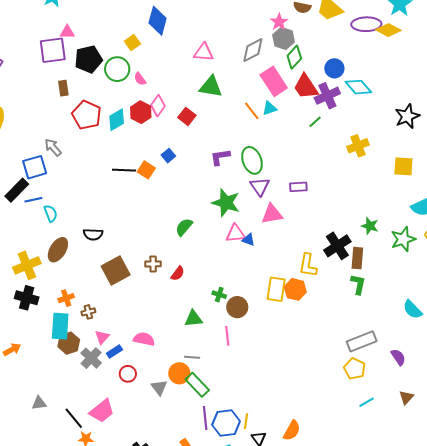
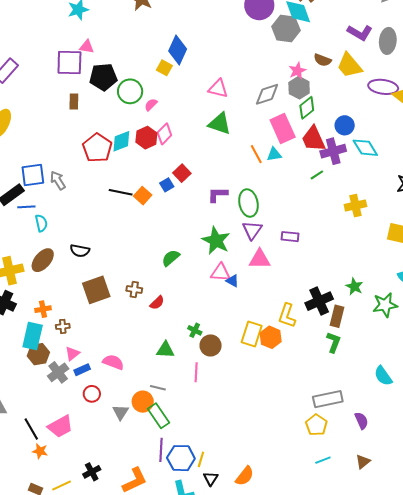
yellow square: (132, 43) -> (164, 68), moved, turned -35
pink semicircle: (140, 79) -> (151, 105), turned 72
red pentagon: (87, 115) -> (97, 148), moved
red square: (187, 116) -> (182, 173), moved
gray arrow: (53, 147) -> (58, 180), moved

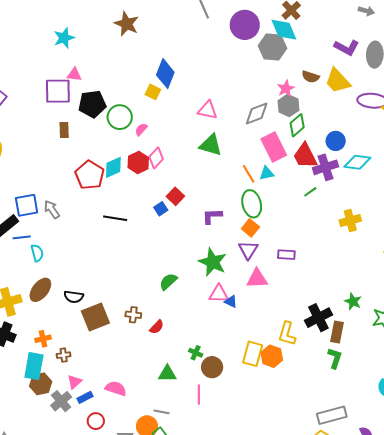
cyan diamond: (365, 148) -> (357, 162), turned -48
orange square: (143, 196) -> (250, 228), moved
green ellipse: (248, 203) -> (252, 204), moved
black semicircle: (80, 251) -> (74, 297), moved

